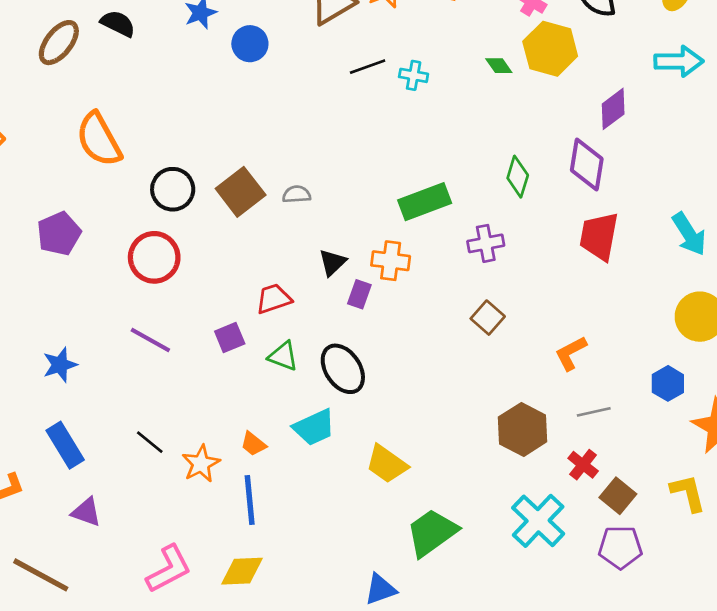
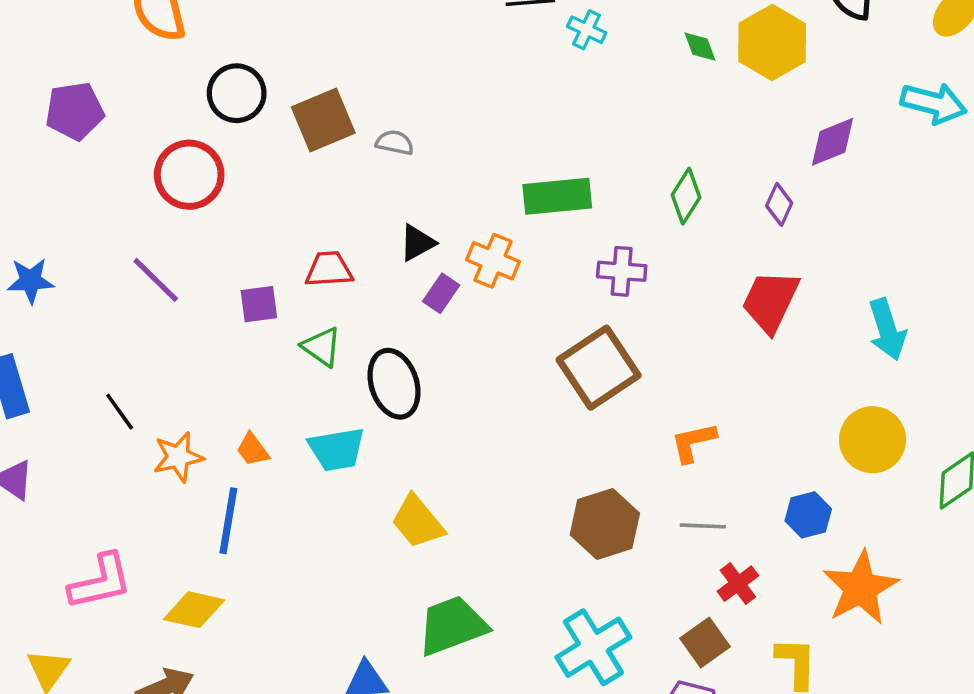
purple diamond: (587, 165) -> (779, 204), size x0.6
brown square: (488, 318) -> (599, 368), size x1.8
red cross: (583, 465) -> (738, 584), moved

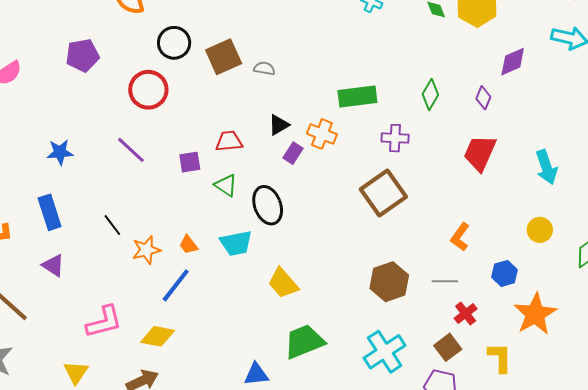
yellow circle: (873, 440) -> (540, 230), size x0.7
orange L-shape: (693, 442) -> (460, 237), moved, turned -40
blue line: (228, 521) -> (176, 285), turned 30

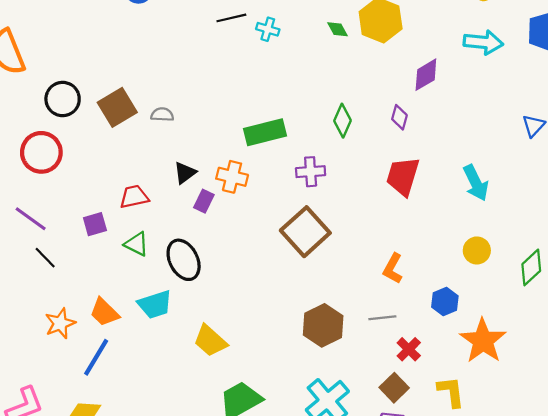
black line: (112, 225) -> (45, 258), moved
orange trapezoid: (188, 245) -> (104, 312), size x1.4

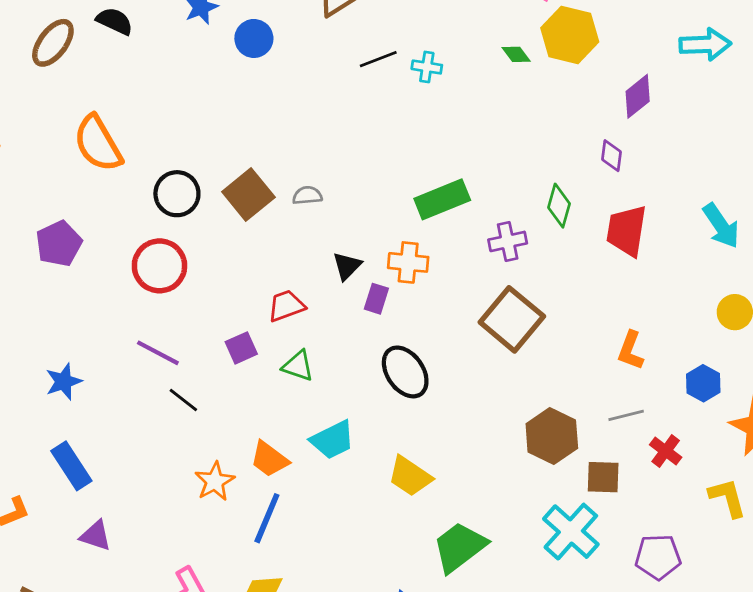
green diamond: (343, 121) -> (559, 206), moved
black ellipse: (184, 260) -> (405, 372), moved
brown square: (394, 388) -> (603, 477), moved, turned -36

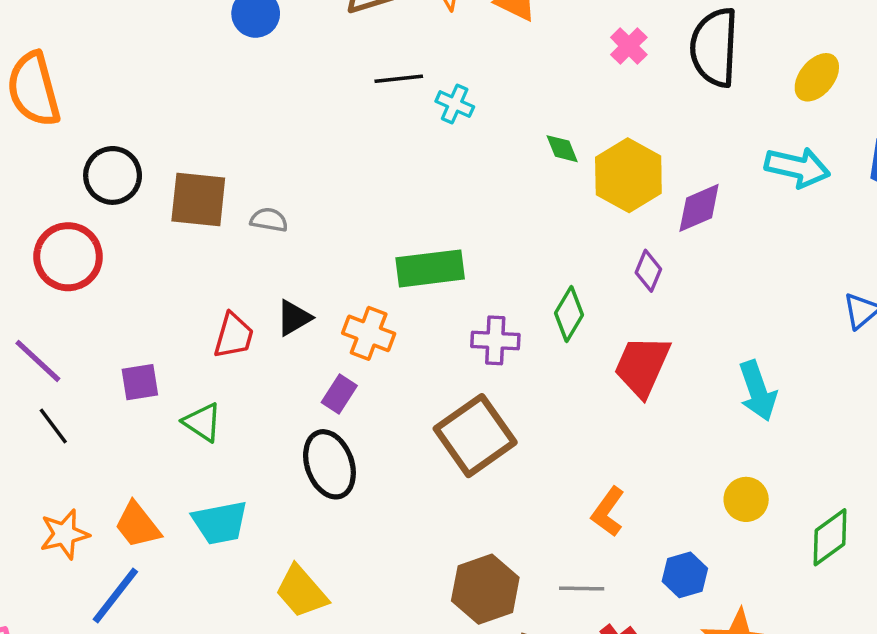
yellow hexagon: (570, 35) -> (628, 175), moved
green diamond: (516, 54) -> (562, 149), moved
brown square: (248, 194) -> (198, 200), turned 30
purple rectangle: (376, 299) -> (339, 394), moved
red trapezoid: (286, 306) -> (234, 336), moved, turned 111

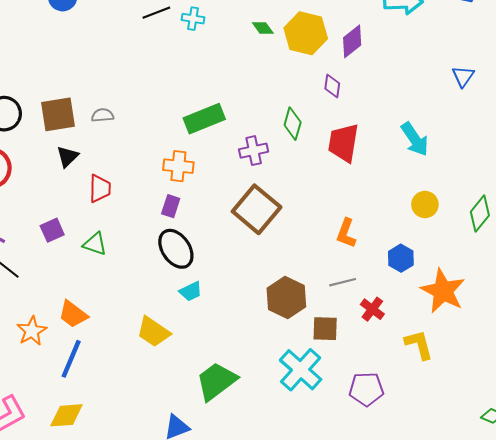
black triangle: (294, 318) -> (67, 157), moved
cyan trapezoid: (220, 523) -> (191, 291), moved, size x0.7
yellow trapezoid: (301, 592) -> (153, 332), moved

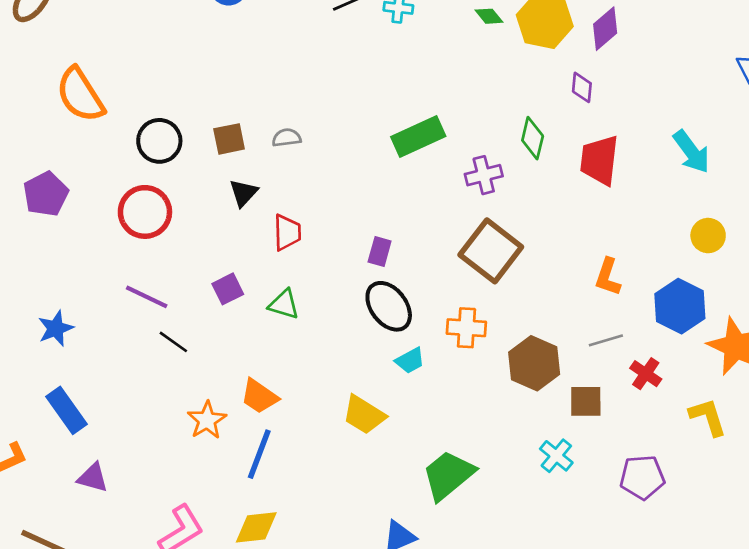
brown square: (58, 114) -> (229, 139), size x0.7
orange cross: (178, 166) -> (466, 328), moved
blue hexagon: (401, 258) -> (680, 306), size x1.5
cyan cross: (301, 370) -> (556, 456), size x0.6

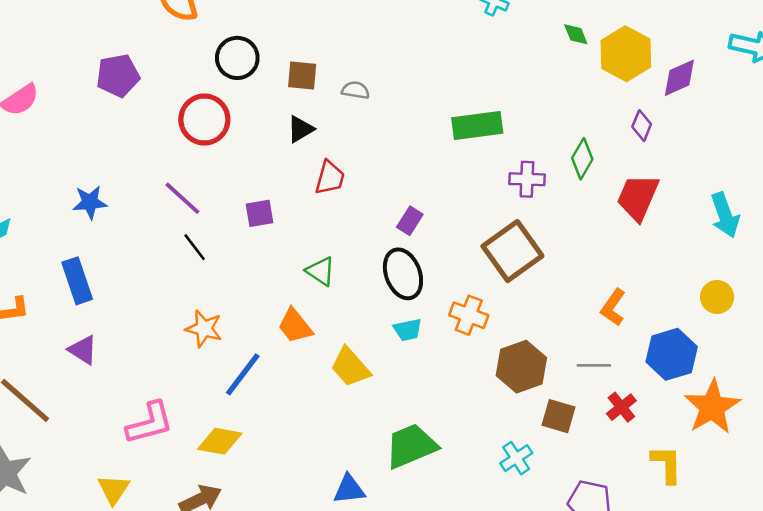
green triangle: (284, 304) -> (320, 271), moved
orange trapezoid: (259, 396) -> (295, 326), moved
orange star: (207, 420) -> (204, 329), turned 30

